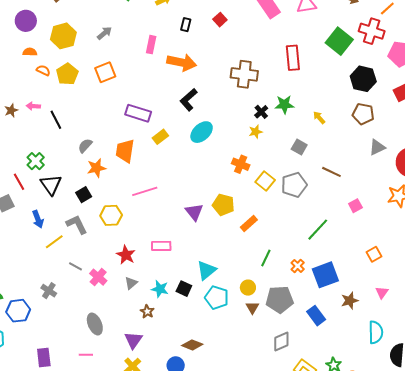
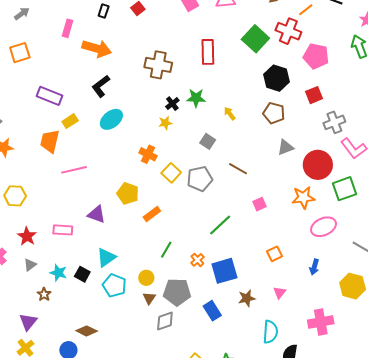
orange trapezoid: (125, 151) -> (50, 141), moved
pink line: (145, 191) -> (74, 170), moved
purple triangle: (194, 212) -> (97, 214), moved, turned -36
gray diamond: (281, 342) -> (165, 321), moved

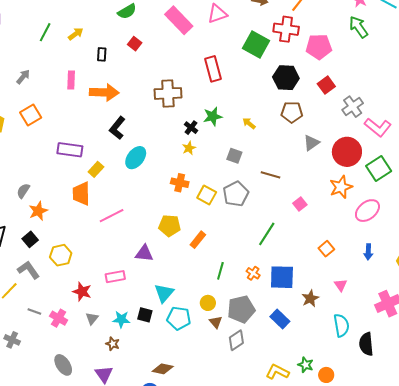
blue square: (224, 271) -> (282, 277), turned 32

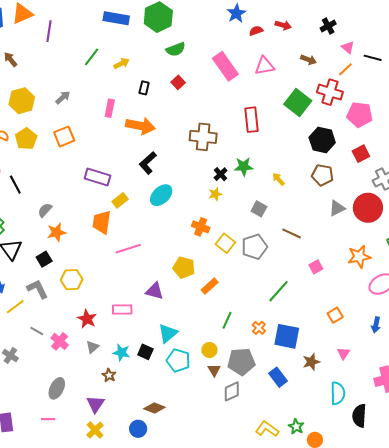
red circle: (347, 152) -> (368, 208), moved
gray ellipse: (63, 365) -> (57, 388), turned 50

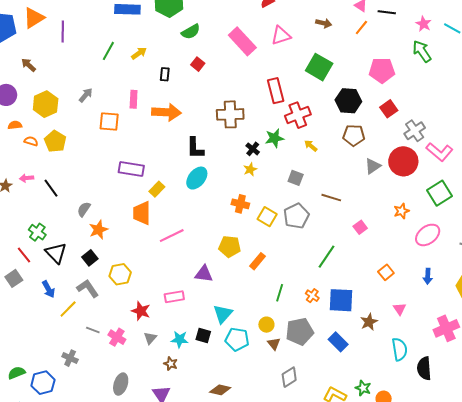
red cross: (330, 92) -> (298, 115), moved, turned -30
orange square: (64, 136) -> (109, 121), moved, turned 35
black L-shape: (148, 163) -> (195, 148), moved, turned -40
orange star: (359, 257) -> (401, 211), size x0.7
gray diamond: (232, 391) -> (289, 377), moved

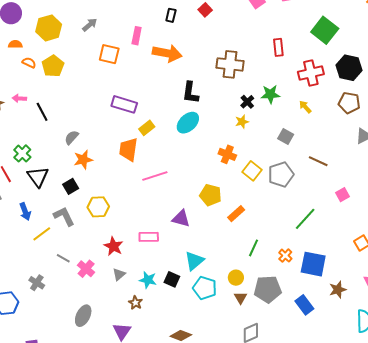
red rectangle: (276, 91) -> (278, 47), size x0.7
red cross: (298, 115) -> (311, 73), moved

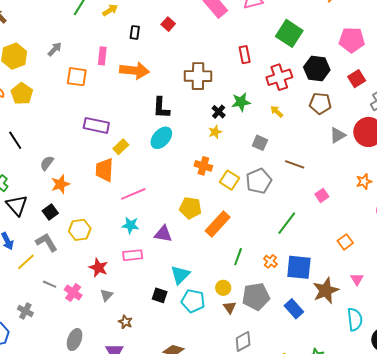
orange rectangle: (236, 214) -> (218, 224), size x1.5
cyan star: (148, 280) -> (131, 225), moved
brown star: (338, 290) -> (326, 290), size x1.5

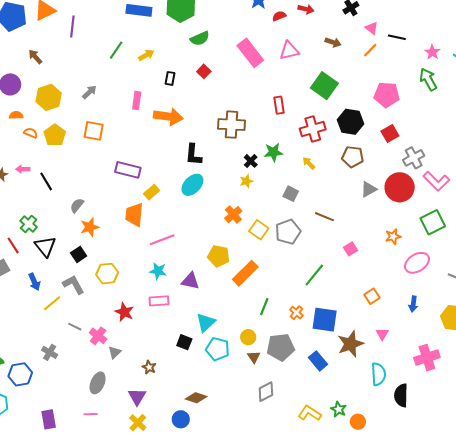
orange square: (77, 77) -> (94, 131), moved
orange cross: (203, 166) -> (233, 215), turned 30
gray triangle: (106, 295) -> (115, 352), moved

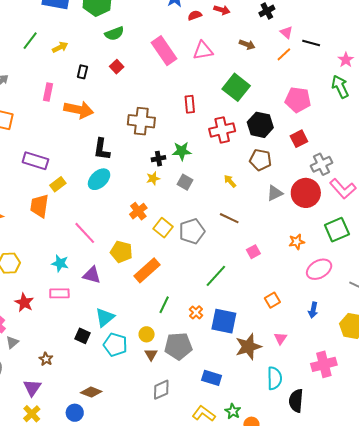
black cross: (251, 161) -> (158, 159), turned 32
yellow arrow: (309, 163) -> (230, 181), moved
gray square: (291, 194) -> (185, 182), moved
pink line: (162, 240) -> (85, 233), moved, turned 65
blue rectangle: (318, 361) -> (212, 378), moved, turned -36

